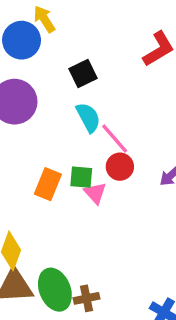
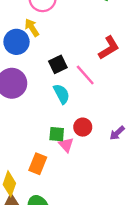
pink line: (115, 139) -> (85, 75), moved
orange rectangle: (48, 184) -> (38, 164), moved

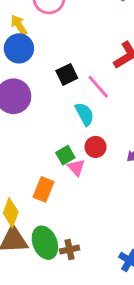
yellow arrow: (32, 28) -> (19, 25), moved
cyan semicircle: (61, 94) -> (85, 114), moved
green square: (57, 134) -> (65, 155), turned -35

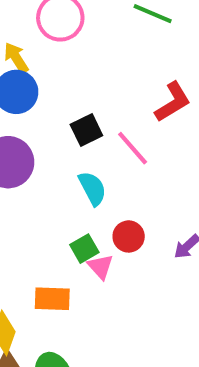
cyan semicircle: (85, 114) -> (92, 188), moved
orange rectangle: (44, 189) -> (52, 299), turned 70

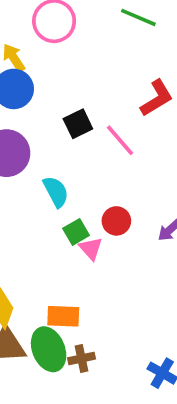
cyan semicircle: (92, 188) -> (56, 192), moved
orange rectangle: (52, 299) -> (63, 316), moved

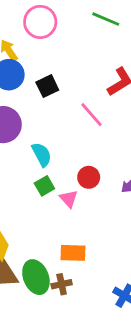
black square: (78, 124) -> (47, 86), moved
green square: (76, 232) -> (44, 186), moved
orange rectangle: (63, 316) -> (73, 253), moved

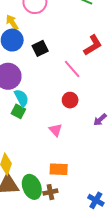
cyan semicircle: (42, 154) -> (21, 98), moved
red circle: (89, 177) -> (70, 100), moved
green square: (44, 186) -> (18, 111), moved, turned -32

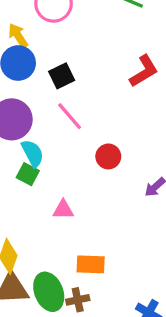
pink line: (72, 69) -> (70, 116), moved
pink triangle: (56, 130) -> (63, 210), moved, turned -48

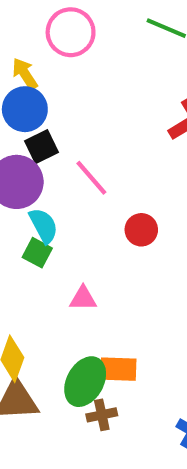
black square: (62, 76) -> (41, 147), moved
green ellipse: (49, 292) -> (85, 382), moved, turned 51

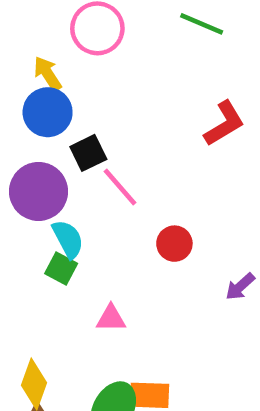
black square: (41, 147) -> (88, 153), moved

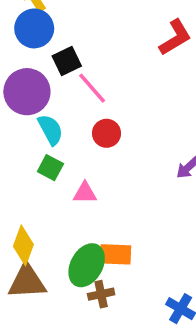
red circle: (174, 244) -> (106, 133), moved
green square: (61, 268) -> (50, 168), moved

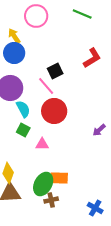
black square: (67, 61) -> (55, 71), moved
red circle: (106, 133) -> (54, 111), size x1.6

